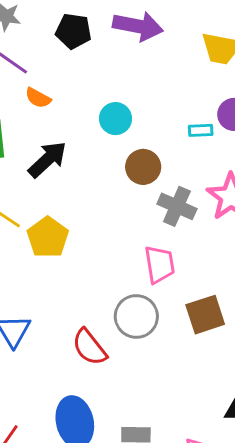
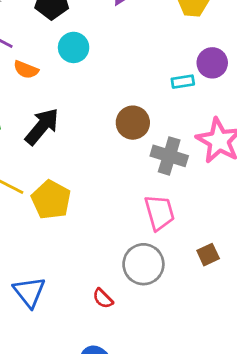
cyan circle: (115, 119) -> (74, 47), moved
brown square: (205, 315) -> (208, 255), size x0.6
red semicircle: (89, 347) -> (103, 298), size x0.6

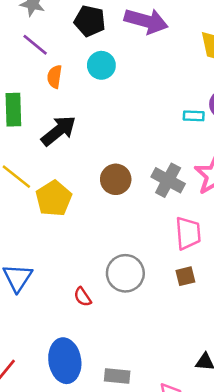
orange semicircle: (26, 70) -> (54, 77), turned 65
brown circle: (133, 123) -> (116, 179), moved
pink trapezoid: (159, 213) -> (188, 233), moved

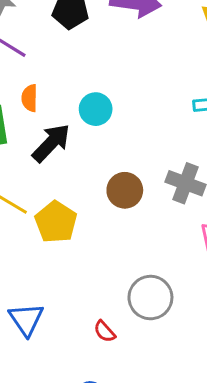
cyan circle: (101, 65) -> (96, 109), moved
orange semicircle: (54, 77) -> (30, 98), moved

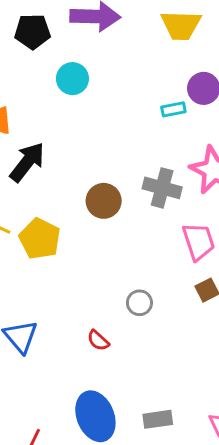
cyan circle: (96, 109) -> (72, 79), moved
gray circle: (150, 298) -> (139, 303), size x0.6

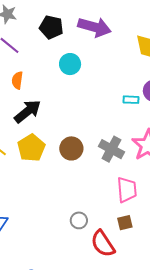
yellow pentagon: (40, 239) -> (31, 148), moved
red semicircle: (98, 340) -> (103, 244), moved, size x1.8

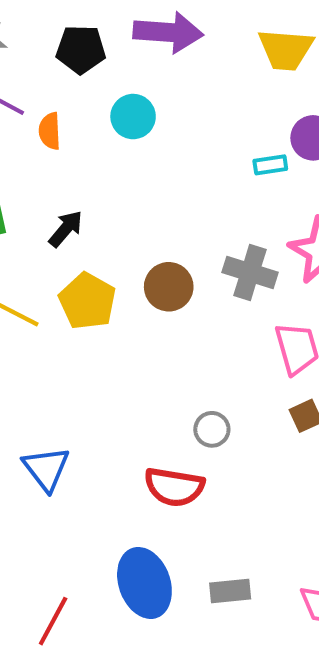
orange semicircle: (17, 80) -> (50, 131), moved
black arrow: (28, 111) -> (66, 229), size x0.7
red semicircle: (103, 244) -> (174, 487), moved, turned -36

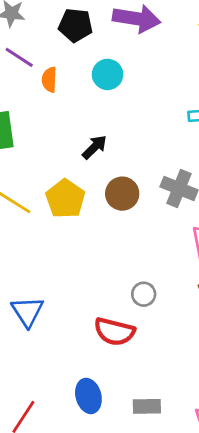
black arrow: (66, 229) -> (94, 147), moved
blue ellipse: (144, 583) -> (88, 396), size x0.7

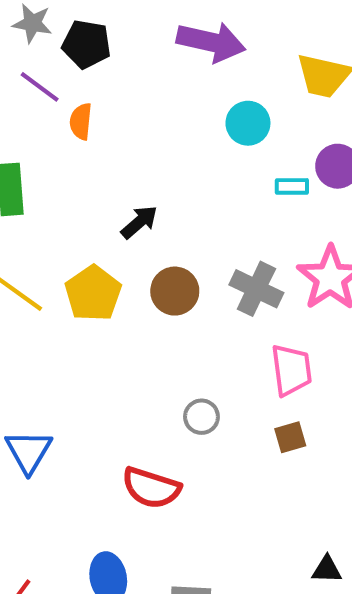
black pentagon: (75, 25) -> (86, 44), moved
cyan circle: (108, 74) -> (248, 123), moved
gray circle: (144, 294) -> (201, 417), moved

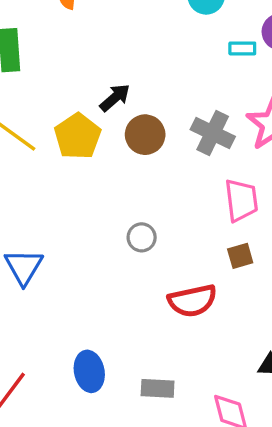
black arrow: (139, 222) -> (115, 98), moved
gray circle: (201, 417) -> (142, 237), moved
red semicircle: (151, 488) -> (192, 301), moved, turned -30

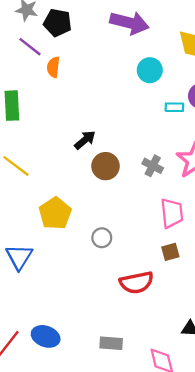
gray cross: (213, 133) -> (153, 166), size x0.7
yellow pentagon: (78, 136) -> (55, 213), moved
blue ellipse: (89, 371) -> (46, 336), moved, turned -60

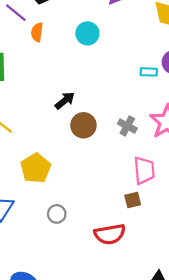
cyan circle: (150, 70) -> (87, 33), moved
gray circle: (102, 238) -> (57, 214), moved
brown square: (170, 252) -> (133, 200), moved

